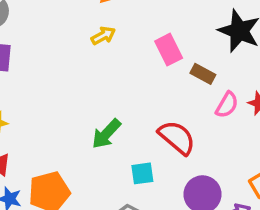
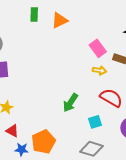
yellow arrow: (103, 36) -> (99, 70), moved, turned 48

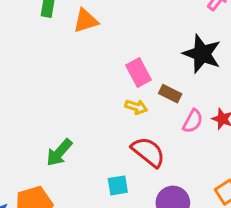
green arrow: (70, 103) -> (59, 153), moved

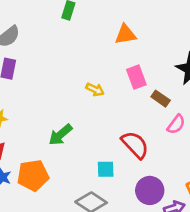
orange triangle: (86, 21) -> (125, 34), moved
yellow arrow: (136, 107) -> (95, 89), moved

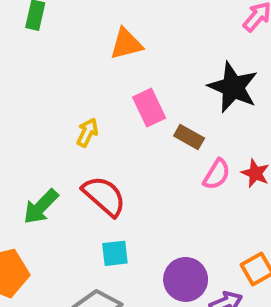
yellow arrow: (95, 89) -> (87, 132), turned -84
red semicircle: (135, 145) -> (104, 196), moved

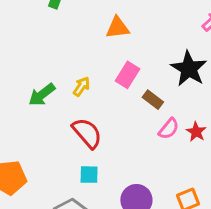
pink rectangle: (149, 108) -> (128, 75), turned 50
green arrow: (41, 207) -> (42, 95), moved

